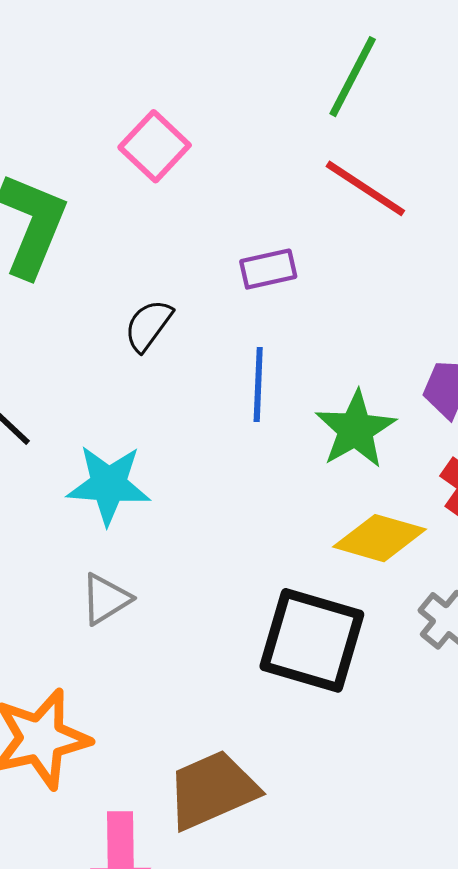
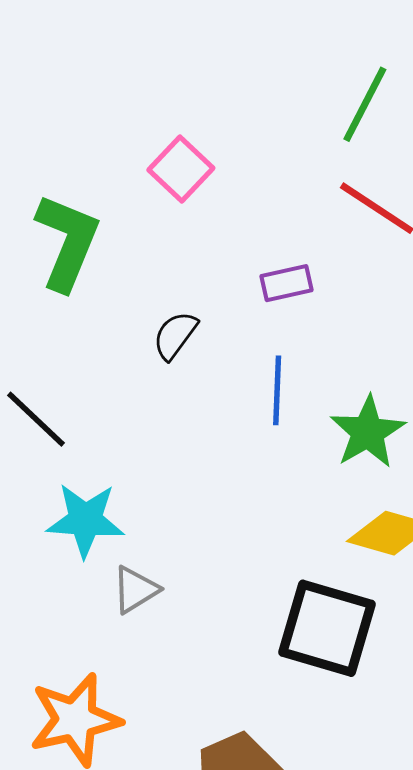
cyan star: (109, 485) -> (85, 520), moved

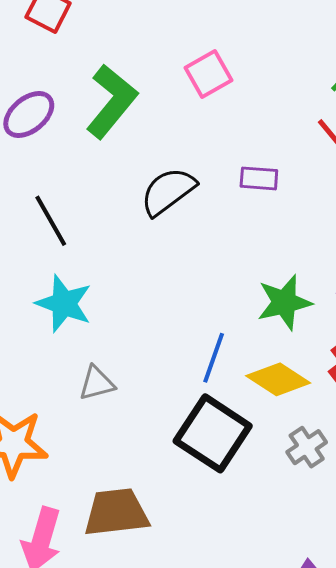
black semicircle: (175, 335) -> (168, 191), size x1.5
blue line: (277, 390) -> (214, 358), moved
gray triangle: (135, 590) -> (97, 383), moved

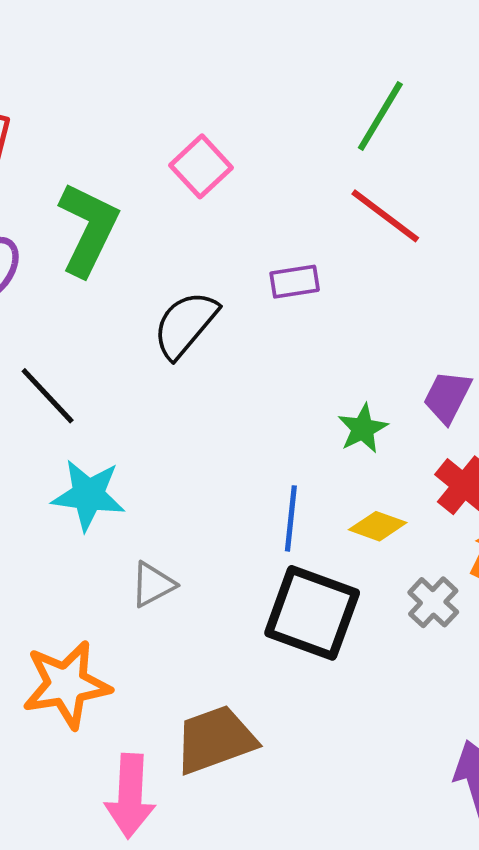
green star: (284, 302) -> (363, 429), size x0.7
yellow diamond: (278, 379) -> (378, 526), size x0.7

